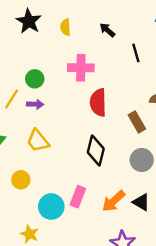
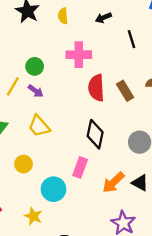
black arrow: (107, 30) -> (103, 18), turned -63
purple arrow: (35, 104) -> (36, 91), turned 35
brown rectangle: (137, 122) -> (125, 91), moved
pink rectangle: (78, 197) -> (80, 167), moved

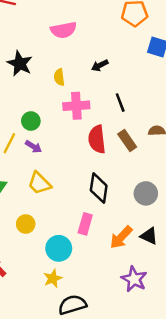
yellow semicircle: (63, 16) -> (59, 77), moved
black line: (131, 39) -> (120, 103), moved
yellow star: (33, 216) -> (53, 278), moved, turned 30

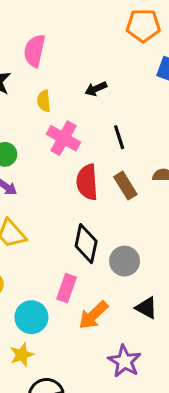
pink semicircle: (63, 30) -> (35, 51), moved, turned 110
pink cross: (76, 106) -> (63, 138), turned 30
gray circle: (146, 193) -> (125, 261), moved
orange arrow: (121, 237) -> (93, 315), moved

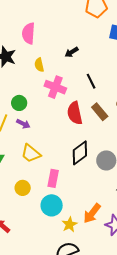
black diamond: (86, 244) -> (80, 153), turned 50
pink rectangle: (67, 288) -> (53, 178), moved
orange arrow: (93, 315) -> (92, 213), moved
yellow star: (22, 355) -> (70, 225), moved

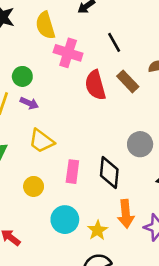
yellow semicircle: (39, 65) -> (45, 25), size x1.5
black diamond: (80, 153) -> (109, 173), moved, turned -45
cyan circle: (52, 205) -> (65, 220), moved
orange arrow: (92, 213) -> (126, 214), turned -40

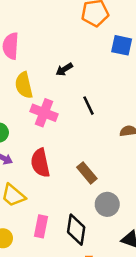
brown rectangle: (128, 81) -> (87, 173), moved
red semicircle: (95, 85) -> (40, 163), moved

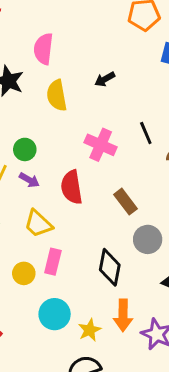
black line: (88, 106) -> (146, 133), moved
pink cross: (44, 113) -> (101, 145), moved
pink rectangle: (41, 226) -> (53, 262), moved

